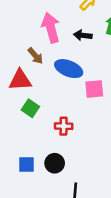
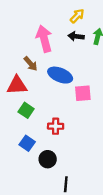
black arrow: (83, 35) -> (76, 36), moved
blue square: (26, 165) -> (27, 143), moved, turned 35

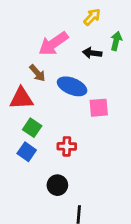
black arrow: (76, 36) -> (92, 53), moved
pink arrow: (44, 39) -> (53, 44), turned -110
blue square: (27, 143) -> (27, 152), moved

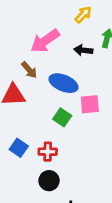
green square: (32, 128) -> (62, 117), moved
red cross: (67, 146) -> (48, 152), moved

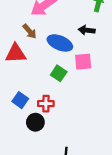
black arrow: (83, 50) -> (87, 30), moved
black circle: (49, 181) -> (35, 122), moved

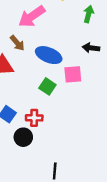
black arrow: (87, 30) -> (91, 48), moved

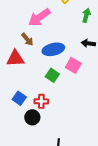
blue ellipse: (49, 55) -> (53, 49), turned -35
pink square: (73, 74) -> (73, 65), turned 35

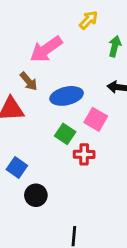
red cross: (41, 101) -> (84, 154), moved

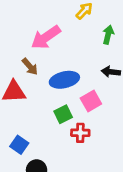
pink square: (96, 119) -> (91, 101), turned 30
green square: (65, 134) -> (63, 114), turned 30

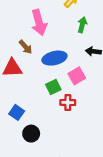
green arrow: (108, 35) -> (82, 25), moved
pink arrow: (46, 37) -> (39, 23), turned -70

